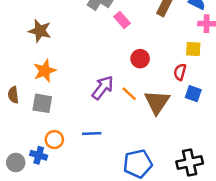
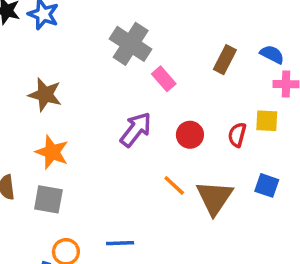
orange star: (45, 71) -> (52, 152), turned -30
red semicircle: (180, 72) -> (237, 135), moved
purple arrow: (103, 88) -> (136, 130), moved

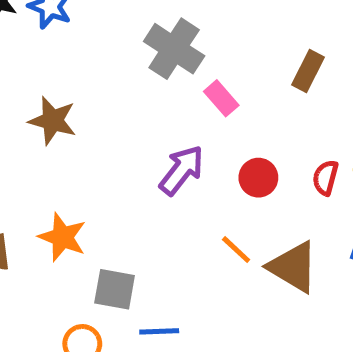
orange star: (52, 152) -> (62, 237), moved
brown triangle: (214, 198) -> (293, 267), turned -33
gray square: (48, 199) -> (115, 289), moved

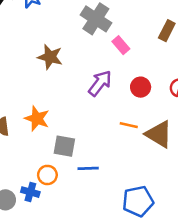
brown star: (53, 121) -> (50, 57), moved
orange line: (236, 250) -> (129, 125), turned -30

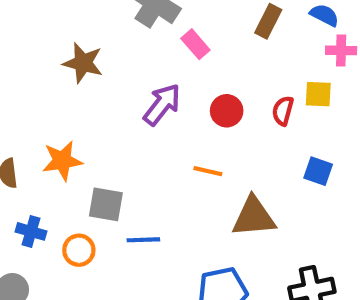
orange star: (37, 119) -> (62, 161), turned -30
brown triangle: (159, 134) -> (254, 217), moved, turned -36
blue cross: (30, 192) -> (31, 231), moved

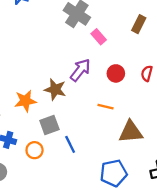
brown star: (83, 63) -> (55, 89), moved
gray square: (106, 204) -> (49, 125), turned -30
blue line: (143, 240) -> (70, 144), turned 66

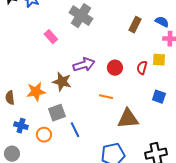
pink rectangle: (99, 37) -> (51, 37), moved
purple arrow: (80, 70) -> (84, 65), turned 35

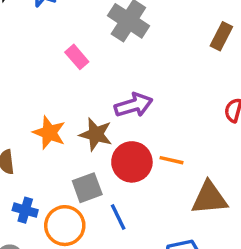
red circle: (115, 68) -> (132, 162), moved, size x1.5
orange star: (36, 92) -> (49, 133), moved, turned 30
orange circle: (44, 135) -> (65, 226), size x1.5

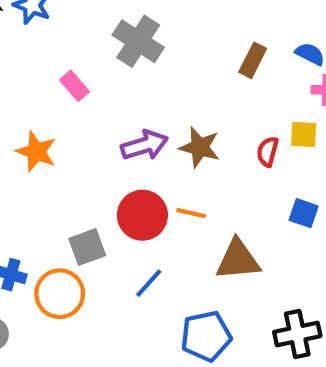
orange star: (49, 133) -> (36, 152), moved
brown star: (96, 134) -> (200, 147), moved
blue line: (118, 217) -> (149, 283), moved, turned 68

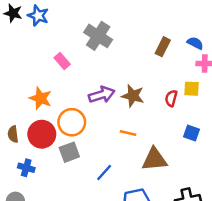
red circle: (142, 215) -> (42, 134), moved
orange circle: (60, 294) -> (72, 122), moved

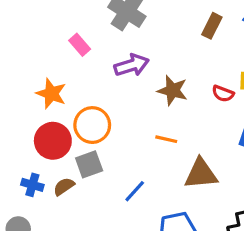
purple arrow: (102, 95) -> (132, 65), moved
red semicircle: (171, 98) -> (223, 94), turned -84
brown semicircle: (13, 134) -> (64, 186), moved, turned 63

